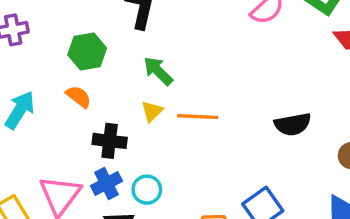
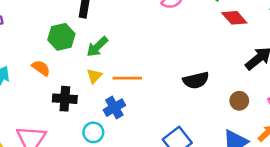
green hexagon: (87, 52) -> (61, 37), moved
green arrow: (158, 71) -> (97, 47), turned -85
blue cross: (107, 183) -> (114, 108), moved

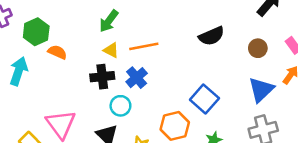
green hexagon: (61, 37) -> (36, 32), moved
yellow triangle: (94, 76) -> (111, 50), turned -35
black cross: (65, 99) -> (102, 77), moved

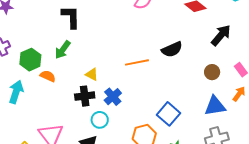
green arrow: (109, 21) -> (63, 50), moved
black semicircle: (212, 36) -> (172, 49), moved
orange line: (144, 46) -> (137, 62), moved
blue triangle: (261, 90) -> (215, 106), turned 35

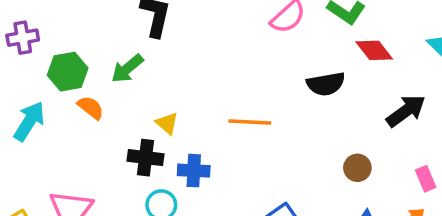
black semicircle: (172, 49) -> (326, 84), moved
brown circle: (212, 72) -> (357, 168), moved
blue cross: (113, 97) -> (194, 171), turned 30

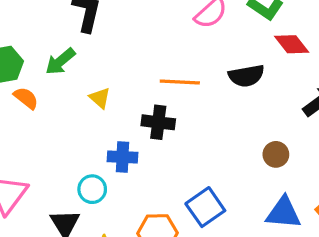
orange line: (250, 122) -> (180, 82), moved
yellow triangle: (167, 123) -> (100, 98), moved
black cross: (146, 158) -> (158, 122), moved

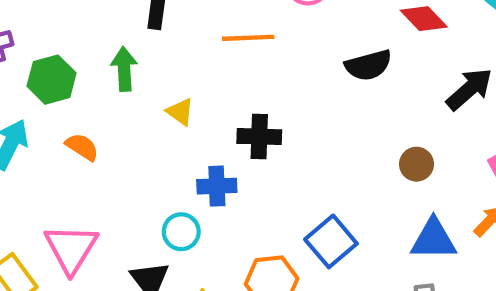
green arrow: (60, 61) -> (124, 69), turned 132
orange line: (180, 82) -> (248, 38), moved
orange semicircle: (26, 98) -> (82, 147), moved

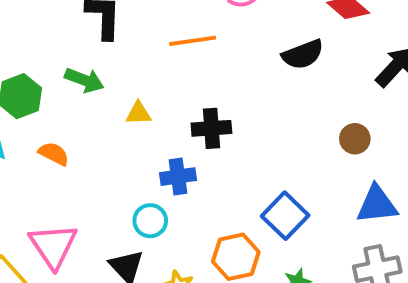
green arrow: (124, 69) -> (84, 80), turned 120
yellow triangle: (180, 112) -> (138, 113), turned -32

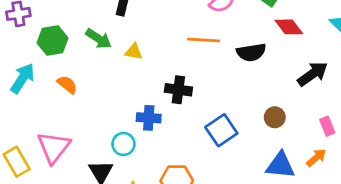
orange line: (193, 41) -> (204, 40), moved
yellow triangle: (138, 113) -> (134, 52), moved
blue square: (285, 216) -> (221, 130), moved

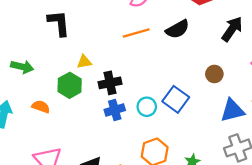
green arrow: (99, 39) -> (22, 67), moved
green hexagon: (53, 41) -> (70, 85), moved
black cross: (178, 90) -> (110, 83), moved
cyan circle: (123, 144) -> (147, 107), moved

